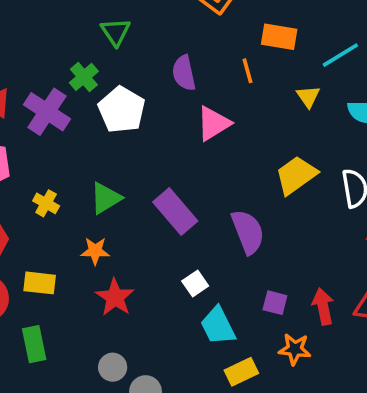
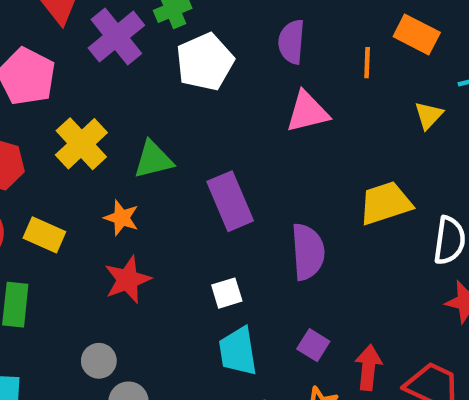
yellow cross: (46, 203) -> (81, 144), size x1.6

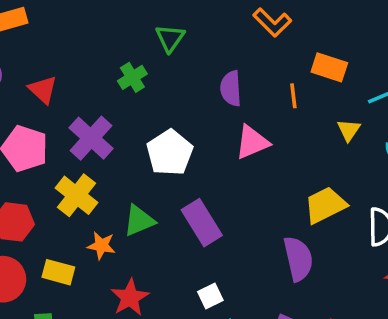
purple cross: (116, 37) -> (91, 138), moved
white pentagon: (205, 62) -> (170, 153), moved
green triangle: (153, 160) -> (139, 221), moved
orange star: (121, 218) -> (101, 246), moved
purple semicircle: (308, 252) -> (298, 259), moved

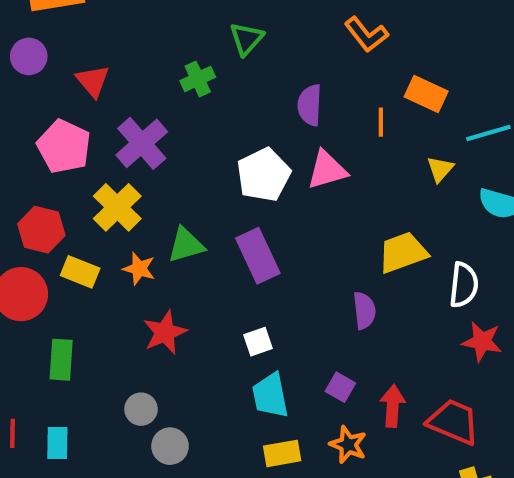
white pentagon: (170, 153) -> (264, 175), moved
purple semicircle: (298, 259) -> (364, 311), size x0.7
yellow rectangle: (58, 272) -> (80, 272), moved

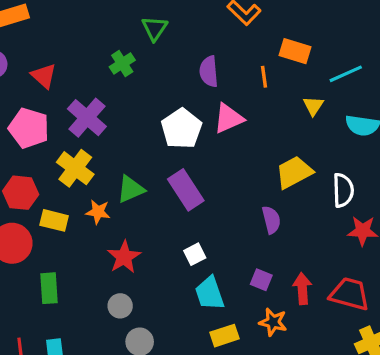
gray circle: (141, 409) -> (120, 306), moved

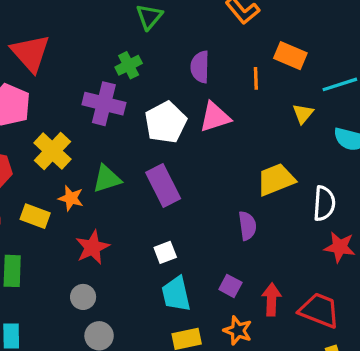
green cross: (122, 64) -> (129, 65), moved
red triangle: (44, 76) -> (30, 53), size x1.5
purple cross: (87, 118) -> (104, 104), moved, turned -33
yellow rectangle: (54, 220) -> (35, 216), moved

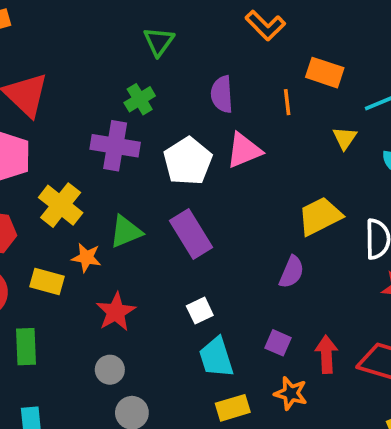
purple semicircle: (247, 226) -> (292, 272), turned 36

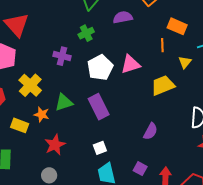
purple semicircle: (222, 94) -> (123, 17), moved, turned 78
green cross: (140, 99) -> (86, 33), moved
orange line: (287, 102) -> (162, 45), moved
purple cross: (115, 146) -> (62, 56), size x0.7
yellow trapezoid: (320, 216) -> (163, 85), moved

